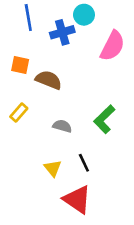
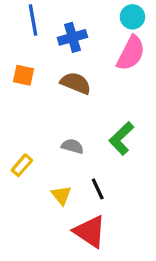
cyan circle: (84, 15) -> (132, 17), moved
brown semicircle: (49, 80) -> (76, 83), moved
yellow rectangle: (19, 112) -> (22, 165), moved

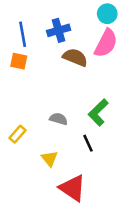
blue line: (33, 20) -> (23, 34), moved
brown semicircle: (76, 83) -> (75, 57), moved
black line: (98, 189) -> (88, 143), moved

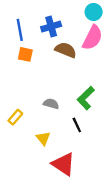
orange square: (19, 61) -> (25, 54), moved

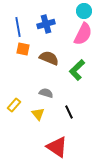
brown semicircle: (66, 50) -> (49, 58), moved
green L-shape: (86, 98) -> (77, 70), moved
yellow triangle: (43, 138) -> (38, 114), moved

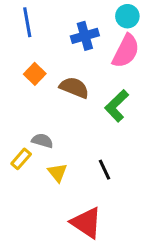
blue cross: (46, 24) -> (85, 36), moved
blue line: (18, 27) -> (27, 22), moved
orange square: (23, 49) -> (35, 74), turned 32
gray semicircle: (46, 93) -> (42, 141), moved

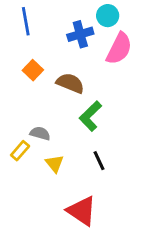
cyan circle: (127, 16) -> (108, 16), moved
green L-shape: (117, 106) -> (90, 116), moved

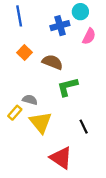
pink semicircle: (119, 49) -> (89, 36), size x0.7
green L-shape: (90, 116) -> (68, 87), turned 30
black line: (99, 161) -> (84, 127), moved
yellow triangle: (54, 164) -> (41, 122), size x1.6

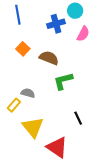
yellow triangle: (41, 122) -> (33, 127), moved

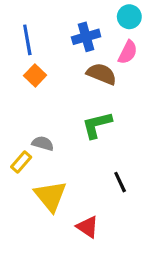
cyan circle: (75, 11) -> (129, 17), moved
blue line: (18, 15) -> (27, 40), moved
brown semicircle: (49, 58) -> (101, 74), moved
red triangle: (57, 147) -> (88, 227), size x0.7

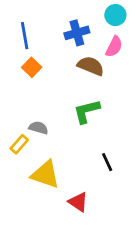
yellow triangle: (51, 196) -> (45, 174), turned -32

